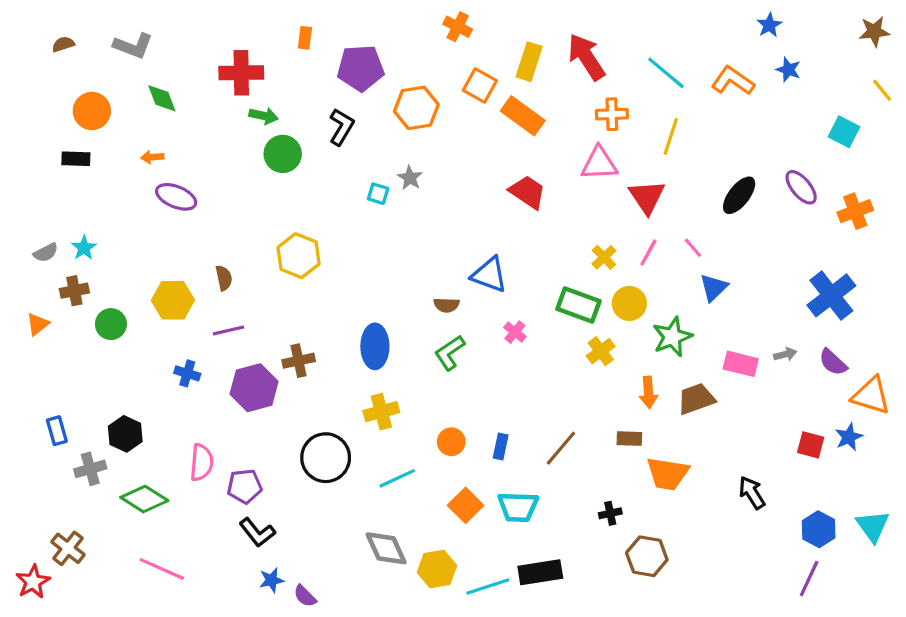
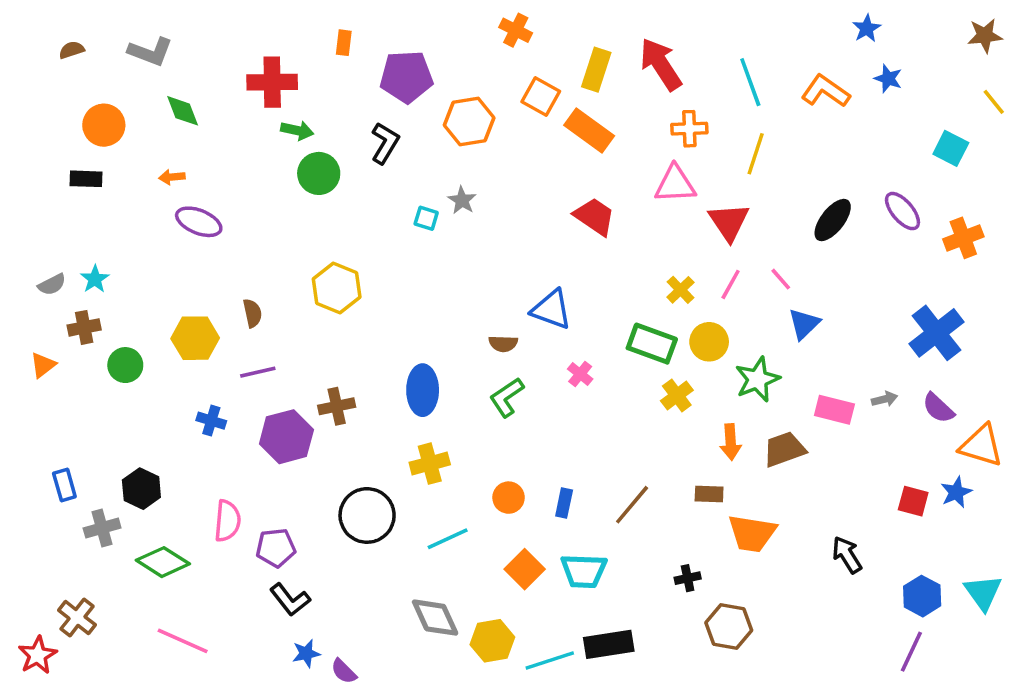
cyan line: (666, 73) -> (750, 82), turned 30

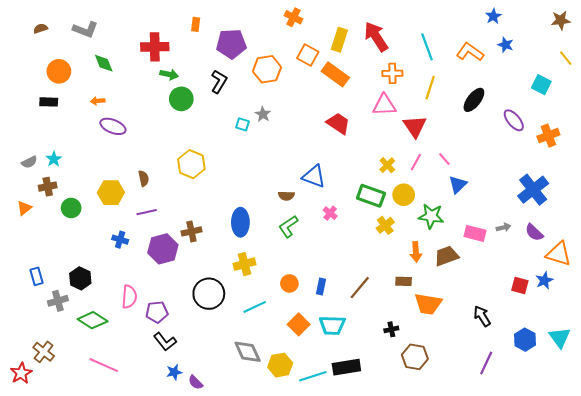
black ellipse: (833, 220) -> (474, 100), moved
green star: (757, 379) -> (431, 216), turned 30
purple line: (911, 652) -> (486, 363), moved

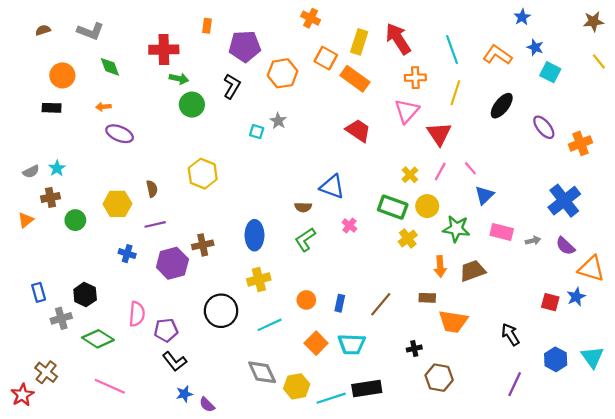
cyan square: (541, 85) -> (550, 72), moved
pink triangle: (384, 105) -> (407, 111), turned -45
pink rectangle: (475, 233) -> (502, 232), moved

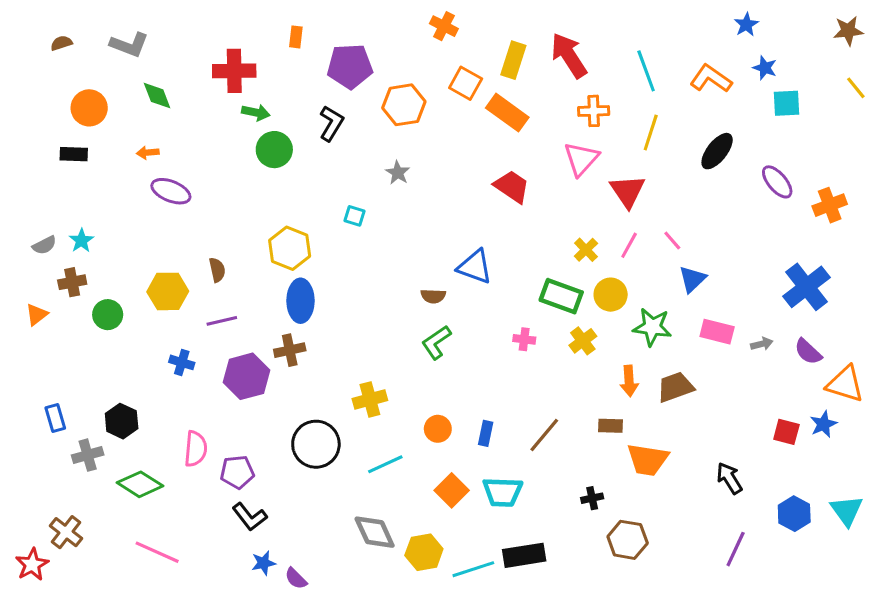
cyan square: (550, 72) -> (786, 103), turned -30
cyan square: (257, 132) -> (354, 216), moved
pink cross: (349, 225) -> (524, 339), moved, turned -32
blue ellipse: (254, 235) -> (301, 301), moved

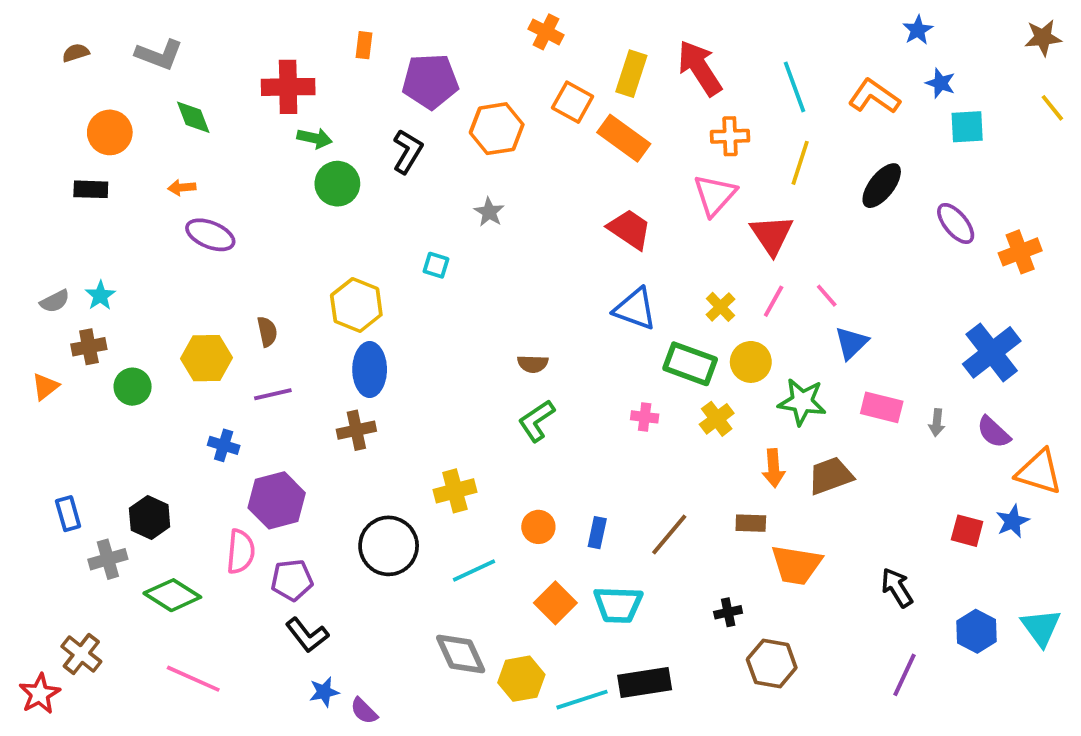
blue triangle: (475, 267) -> (635, 309), moved
gray arrow: (762, 344) -> (937, 423), turned 110
purple hexagon: (247, 376) -> (277, 500), moved

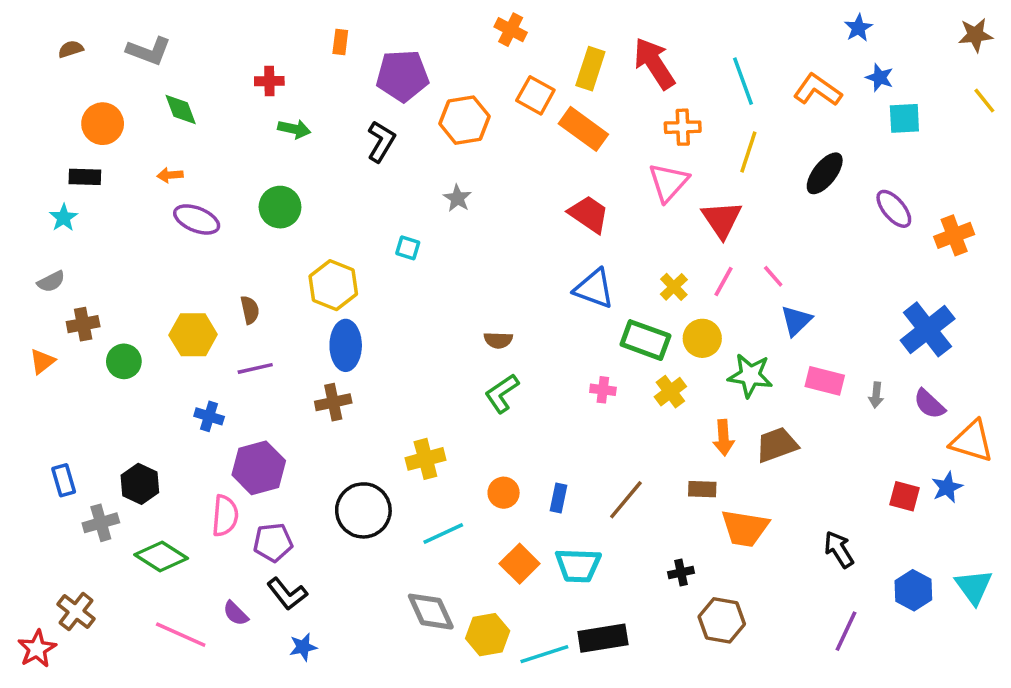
red cross: (288, 87) -> (269, 81), size x0.6
green circle: (337, 184) -> (280, 207), moved
cyan star: (100, 296) -> (64, 218), moved
purple semicircle: (364, 711) -> (236, 613), moved

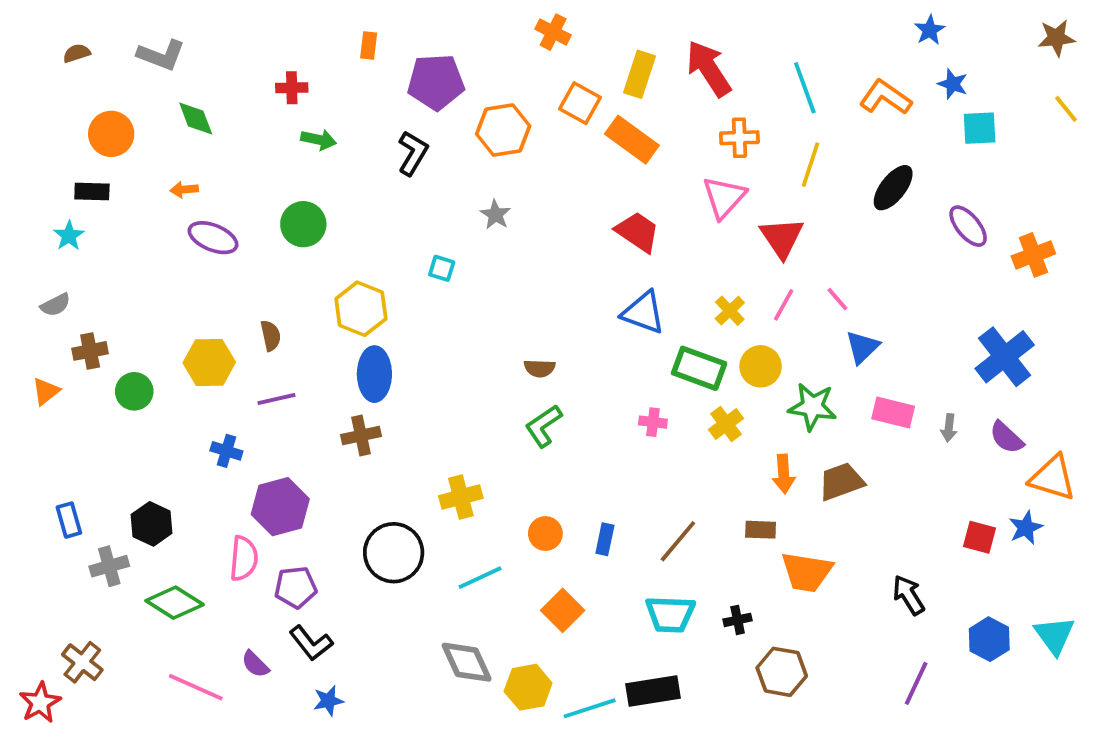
cyan trapezoid: (578, 565) -> (670, 614), moved

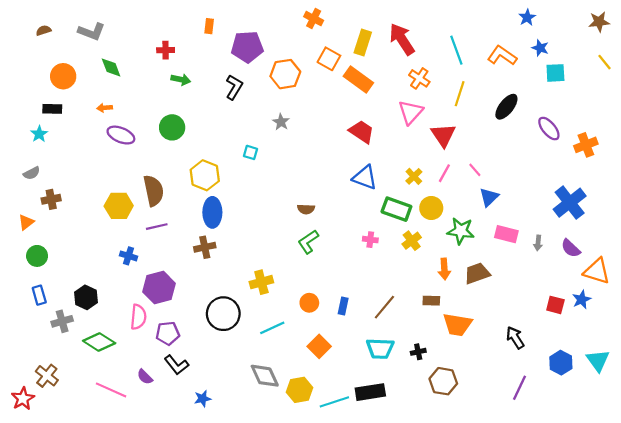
orange cross: (739, 138) -> (419, 78), turned 36
brown semicircle: (271, 336) -> (154, 191), size x1.8
green circle: (134, 391) -> (37, 256), moved
blue star: (328, 701) -> (203, 399), moved

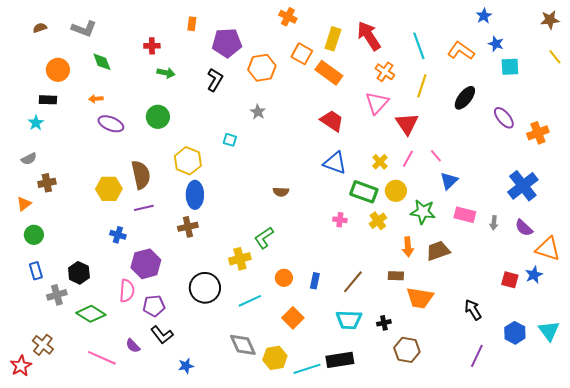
green L-shape: (308, 242) -> (264, 238), moved

